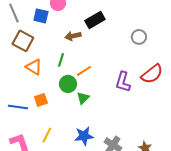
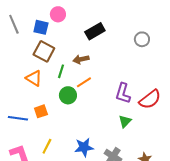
brown arrow: (73, 36) -> (81, 59), moved
gray circle: (139, 37) -> (142, 39), moved
brown square: (23, 41) -> (44, 51), moved
red semicircle: (152, 74) -> (150, 99), moved
green triangle: (83, 98) -> (125, 121), moved

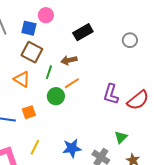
green triangle: (125, 121) -> (121, 137), moved

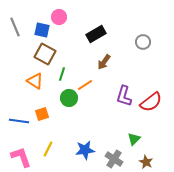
brown arrow: (69, 60) -> (104, 62), moved, turned -42

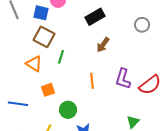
orange line: (85, 85) -> (92, 81), moved, turned -63
green circle: (69, 98) -> (68, 110), moved
orange square: (42, 114) -> (48, 90), moved

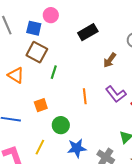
brown arrow: (103, 45) -> (110, 60), moved
orange triangle: (34, 64) -> (16, 75), moved
purple L-shape: (123, 79) -> (116, 94), turned -55

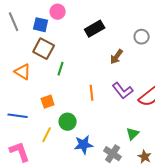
yellow line: (40, 147) -> (47, 135), moved

